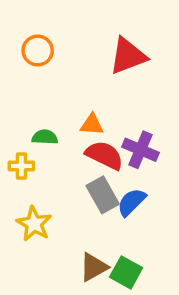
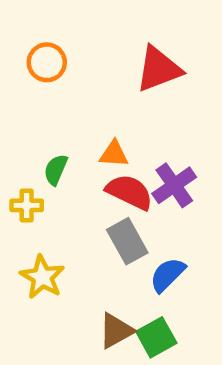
green semicircle: (45, 137) -> (56, 170), turned -70
purple cross: (141, 150) -> (174, 185), turned 32
blue semicircle: (131, 202) -> (167, 275), moved
green square: (126, 272) -> (156, 337), turned 32

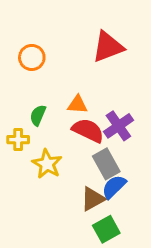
orange circle: (47, 62) -> (32, 57), moved
gray rectangle: (127, 241) -> (106, 164), moved
yellow star: (42, 277) -> (47, 164), moved
brown triangle: (116, 331) -> (93, 199), moved

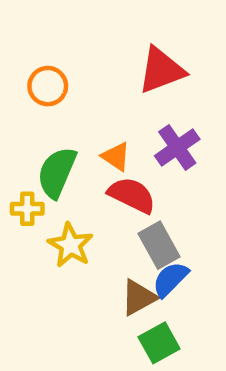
orange triangle: (77, 105) -> (116, 157), turned 30
green semicircle: (38, 115) -> (57, 172), size x1.6
purple cross: (118, 126) -> (177, 147), moved

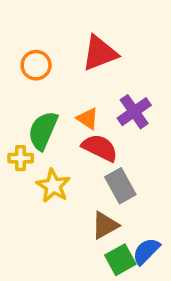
red triangle: (161, 70) -> (100, 53), moved
blue semicircle: (170, 279) -> (146, 251), moved

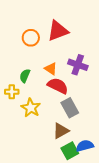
orange circle: (36, 65) -> (31, 38), moved
purple cross: (134, 112) -> (78, 65), turned -36
green semicircle: (43, 131) -> (25, 76), size x0.6
blue semicircle: (146, 251) -> (85, 146), turned 30

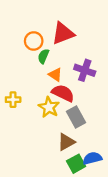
green semicircle: (25, 76) -> (43, 56), moved
yellow star: (31, 108) -> (49, 107), moved

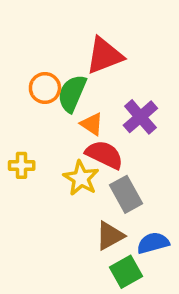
orange circle: (34, 41) -> (45, 88), moved
green semicircle: (43, 56) -> (72, 93), size x1.5
purple cross: (85, 70) -> (140, 117), turned 30
blue semicircle: (92, 158) -> (153, 243), moved

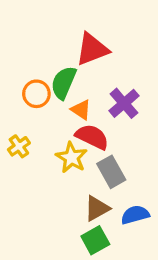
orange circle: (45, 88) -> (36, 94), moved
yellow cross: (22, 165) -> (19, 146), turned -35
green square: (126, 272) -> (95, 240), moved

